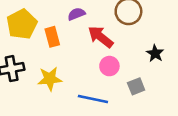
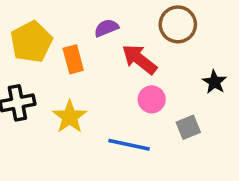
yellow star: (50, 79) -> (70, 117), turned -30

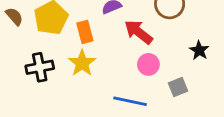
yellow star: (70, 117) -> (82, 63), moved

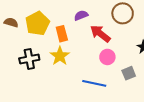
brown semicircle: (14, 16) -> (11, 23), turned -32

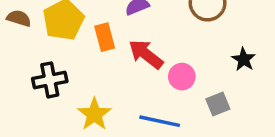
red arrow: (100, 34) -> (146, 54), moved
yellow star: (60, 56) -> (94, 114), moved

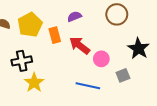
black star: (244, 59) -> (138, 49), size x1.5
yellow star: (94, 114) -> (34, 83), moved

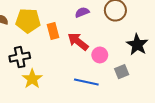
purple semicircle: (74, 16) -> (82, 12), moved
yellow pentagon: (30, 25) -> (28, 21), turned 30

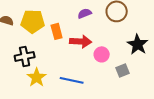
red arrow: (78, 41) -> (81, 41), turned 145
blue line: (86, 82) -> (72, 80), moved

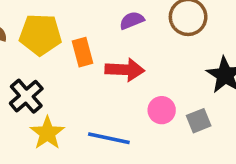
pink circle: (102, 54) -> (162, 110), moved
black cross: (25, 56) -> (26, 96), turned -30

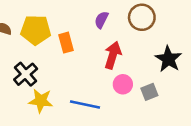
purple semicircle: (132, 20) -> (101, 20), turned -42
red arrow: (125, 70) -> (113, 55), moved, turned -76
yellow star: (47, 133) -> (41, 101), turned -30

